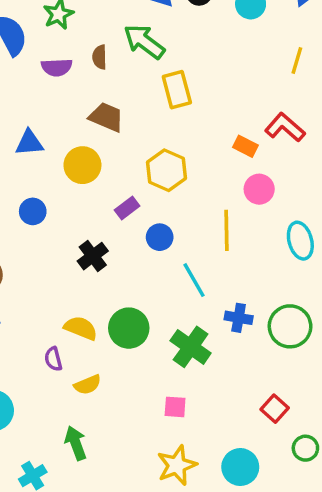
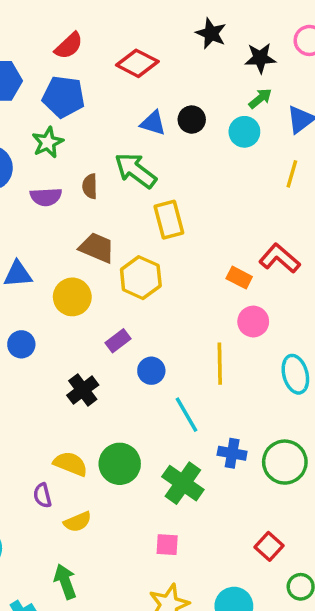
yellow line: (297, 60) -> (292, 174), moved
yellow hexagon: (167, 170) -> (141, 278), moved

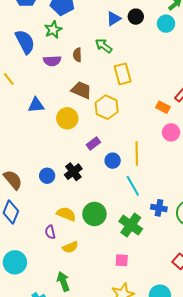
blue triangle: (153, 123) -> (114, 19), turned -49
green arrow: (136, 170) -> (104, 46), size x0.7
blue circle: (21, 344) -> (47, 176), moved
yellow line: (220, 364) -> (137, 154), moved

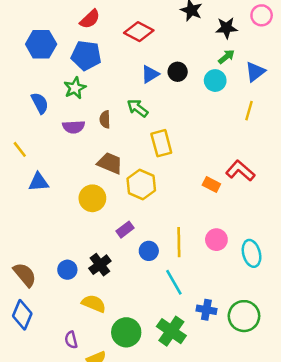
blue semicircle: (25, 42) -> (40, 103), size x0.7
blue triangle: (36, 105) -> (39, 182), moved
pink circle: (171, 132) -> (216, 240), moved
yellow semicircle: (66, 214) -> (94, 304), moved
green circle: (94, 214) -> (126, 332), moved

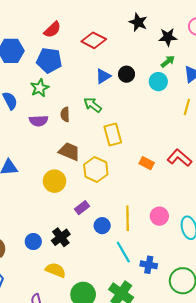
orange rectangle: (211, 184) -> (147, 163), moved
blue cross: (206, 310) -> (149, 265), moved

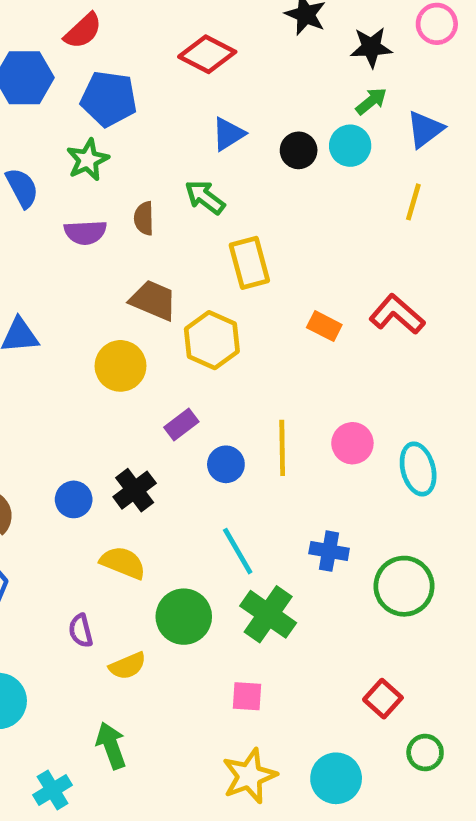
red semicircle: (52, 30) -> (83, 31), moved
black circle: (127, 74) -> (299, 150), moved
cyan line: (123, 252) -> (238, 551), moved

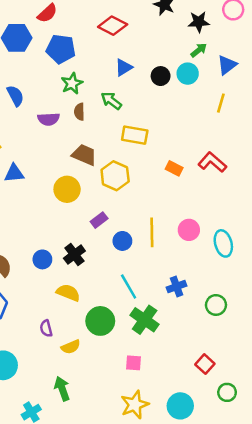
green star: (88, 160) -> (72, 83), moved
yellow rectangle: (249, 263) -> (135, 135), turned -65
blue cross: (329, 551) -> (177, 287), turned -30
green circle: (404, 586) -> (216, 305), size x0.7

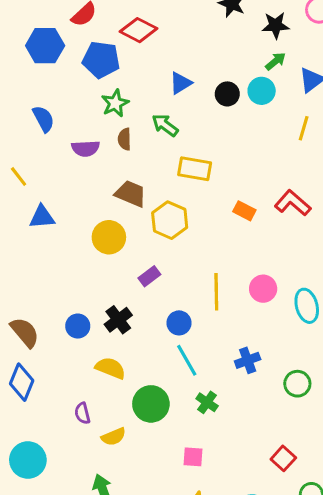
red diamond: (113, 26) -> (138, 30), moved
blue circle: (122, 241) -> (179, 323), moved
green cross: (145, 320) -> (207, 402), size x0.6

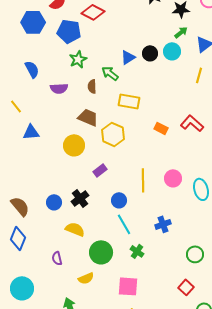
blue triangle: (181, 83) -> (128, 57), moved
brown semicircle: (124, 139) -> (92, 86), moved
green circle: (297, 384) -> (195, 254), moved
yellow semicircle: (114, 437) -> (86, 278), moved
pink square: (193, 457) -> (128, 286), size x1.5

